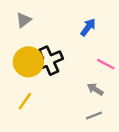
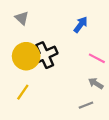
gray triangle: (24, 20) -> (22, 18), turned -40
gray arrow: (95, 89) -> (96, 83), moved

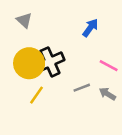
yellow line: (23, 92) -> (36, 95), moved
gray line: (86, 105) -> (82, 88), moved

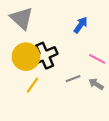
gray triangle: (24, 20) -> (22, 18), size x1.6

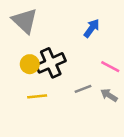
yellow circle: (26, 57) -> (30, 64), size x0.6
yellow line: (33, 85) -> (37, 96), turned 49

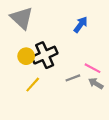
pink line: (110, 67) -> (93, 68), moved
yellow line: (37, 96) -> (33, 85), turned -42

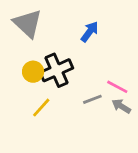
blue arrow: (81, 25) -> (90, 32), moved

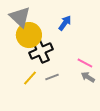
yellow circle: (33, 72) -> (29, 35), moved, size x1.6
gray line: (92, 99) -> (52, 77), moved

